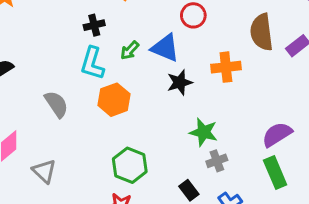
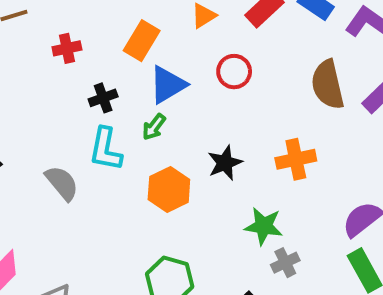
blue triangle: (165, 48) -> (168, 85), moved, turned -48
orange cross: (226, 67) -> (296, 159), moved
orange hexagon: (114, 100) -> (169, 189), moved
gray semicircle: (56, 104) -> (62, 183), moved

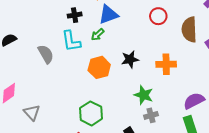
red circle: (234, 72) -> (158, 16), moved
cyan L-shape: (106, 149) -> (71, 41), turned -30

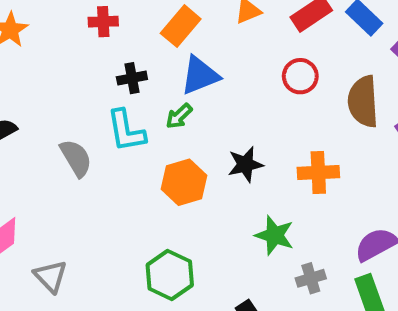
gray cross: (151, 115) -> (311, 278), moved

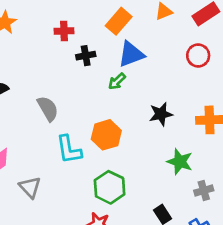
red cross: (103, 22) -> (64, 31), moved
cyan L-shape: (126, 131) -> (69, 150), moved
orange hexagon: (184, 182) -> (106, 135), moved

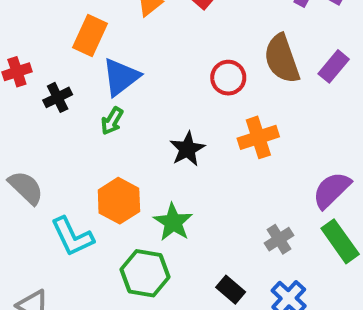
red circle: (198, 55) -> (228, 78), moved
green star: (180, 162) -> (173, 222), moved, turned 30

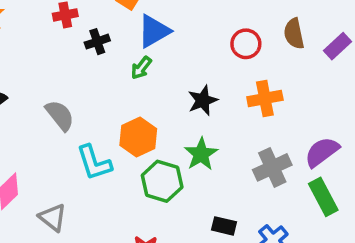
brown semicircle: (282, 59) -> (294, 34), size x0.7
green star: (173, 222) -> (201, 154), moved
gray cross: (279, 239) -> (272, 167), moved, size x1.5
green hexagon: (145, 273) -> (162, 181), moved
black rectangle: (231, 290) -> (224, 226), turned -35

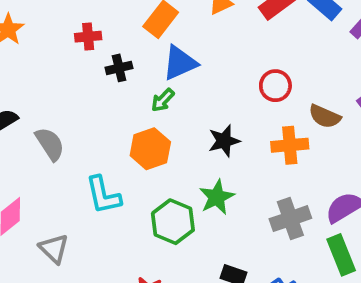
brown semicircle: (294, 34) -> (325, 116), moved, turned -60
gray semicircle: (60, 115) -> (50, 144), moved
orange hexagon: (138, 137) -> (150, 149), moved

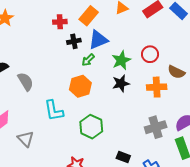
red cross: (88, 37) -> (60, 22), moved
black cross: (119, 68) -> (74, 41), moved
green star: (217, 197) -> (121, 60), moved

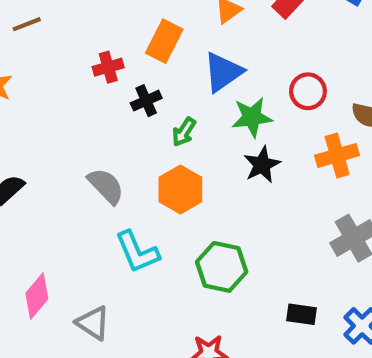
blue triangle: (98, 40) -> (223, 72), moved
green star: (121, 60) -> (252, 117), turned 30
gray semicircle: (26, 82) -> (106, 186), moved

